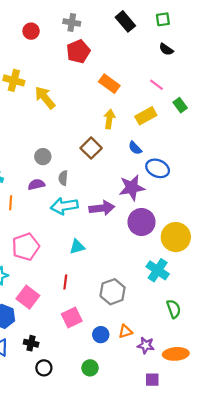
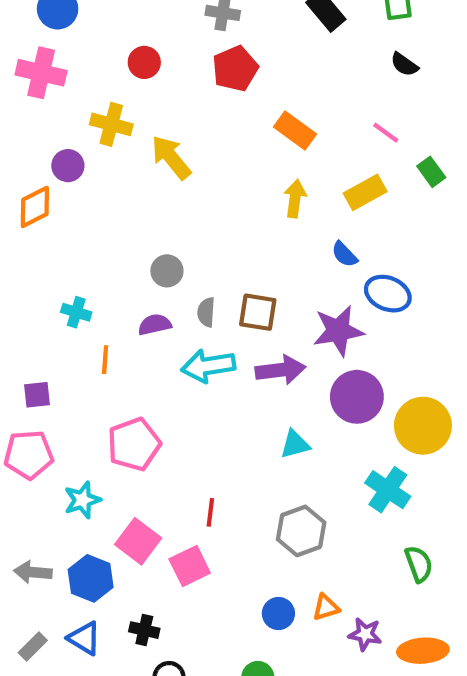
red circle: (31, 31) -> (144, 62), moved
brown square: (91, 148) -> (258, 312), moved, turned -36
cyan triangle: (77, 247) -> (295, 444), moved
pink square: (72, 317) -> (190, 566), moved

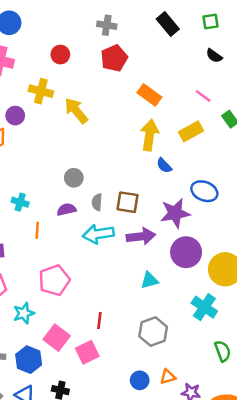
yellow arrow: (295, 199) -> (149, 135), size x1.4
blue semicircle: (344, 254) -> (164, 166), moved

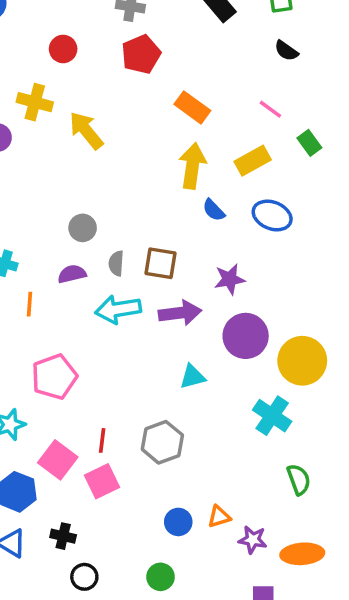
blue ellipse: (204, 191) -> (272, 215), moved
purple star: (175, 213) -> (230, 279), size x0.7
red line: (99, 321) -> (102, 440), moved
gray hexagon: (153, 332) -> (162, 442), moved

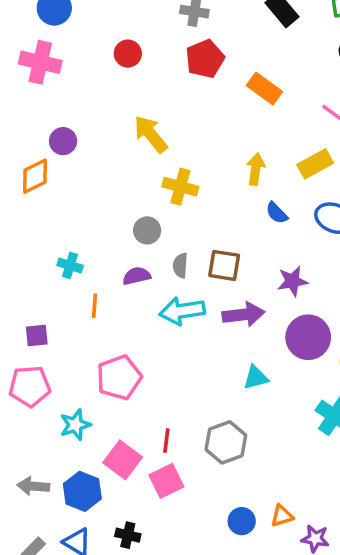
yellow cross: (35, 102) -> (180, 187), moved
orange rectangle: (192, 107) -> (264, 89), moved
yellow arrow: (192, 166) -> (256, 169), size x0.7

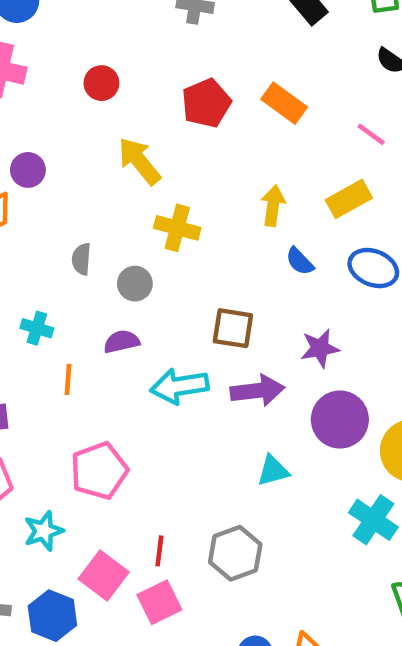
red circle: (128, 54) -> (101, 83), moved
red pentagon: (205, 59) -> (206, 103), moved
gray semicircle: (180, 265) -> (81, 259), moved

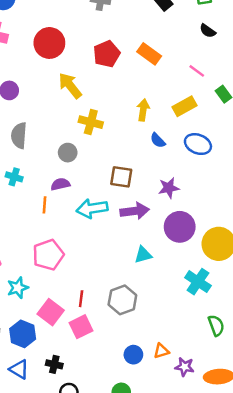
red circle: (101, 83) -> (49, 43), size x1.6
gray semicircle: (81, 259) -> (19, 136), moved, size x1.5
orange line: (68, 379) -> (45, 205), moved

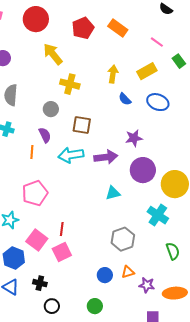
brown square: (121, 177) -> (82, 125), moved
purple semicircle: (60, 184) -> (45, 135), turned 77
gray hexagon: (122, 300) -> (123, 239), moved

